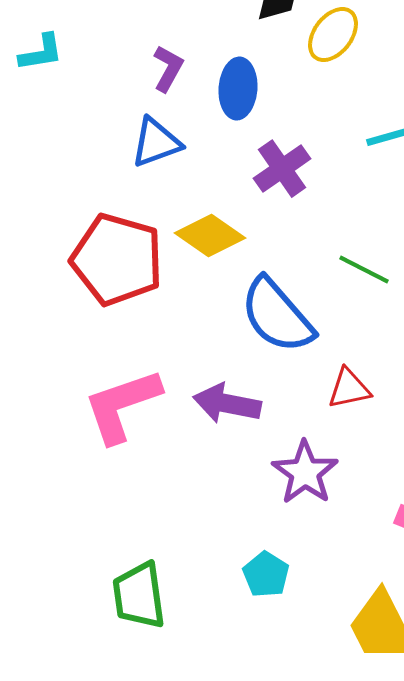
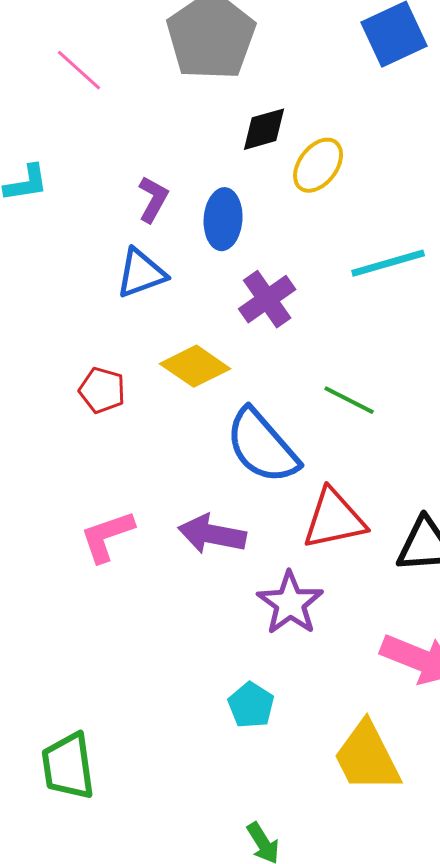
red pentagon: (117, 260) -> (102, 390), size x0.5
red triangle: (349, 389) -> (334, 519), size x1.5
pink L-shape: (122, 406) -> (107, 536), size x0.7
green trapezoid: (139, 596) -> (68, 766), moved

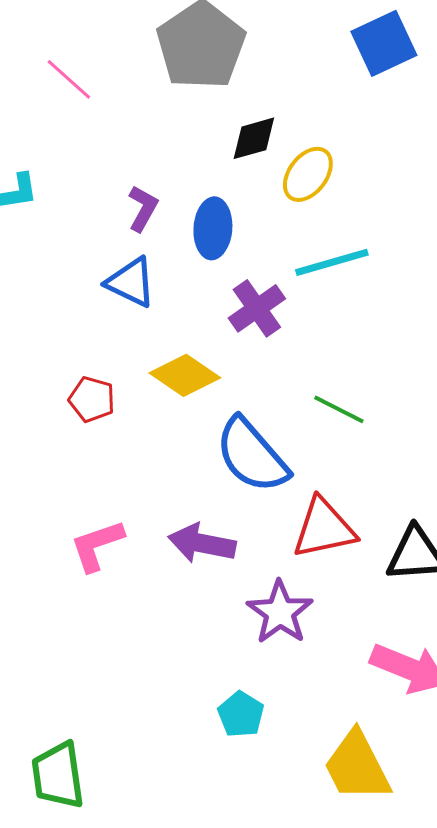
cyan line: (388, 263) -> (332, 262), moved
blue triangle: (141, 273) -> (131, 282), turned 46

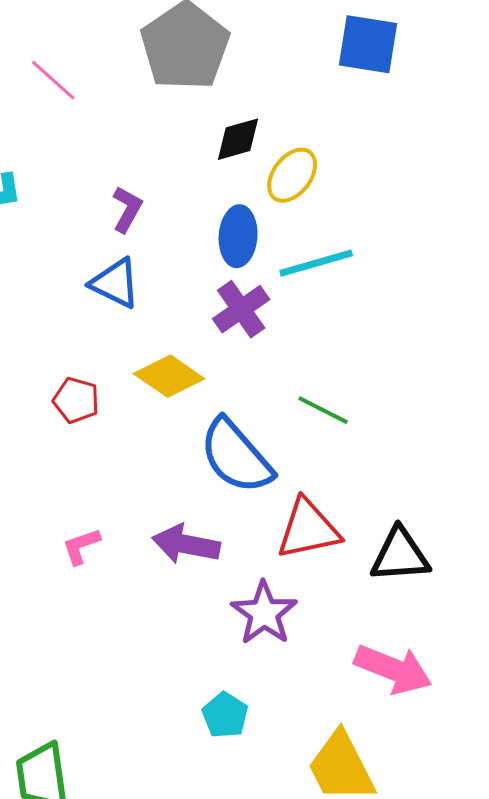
blue square: (384, 43) -> (368, 44), turned 34
blue ellipse: (213, 228) -> (238, 236), moved
pink L-shape: (97, 545) -> (81, 546), size x0.7

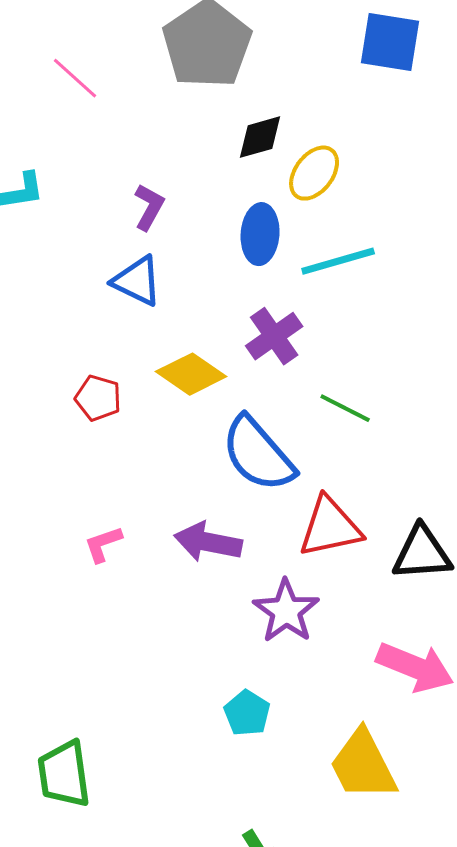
purple cross: (241, 309) -> (274, 336), moved

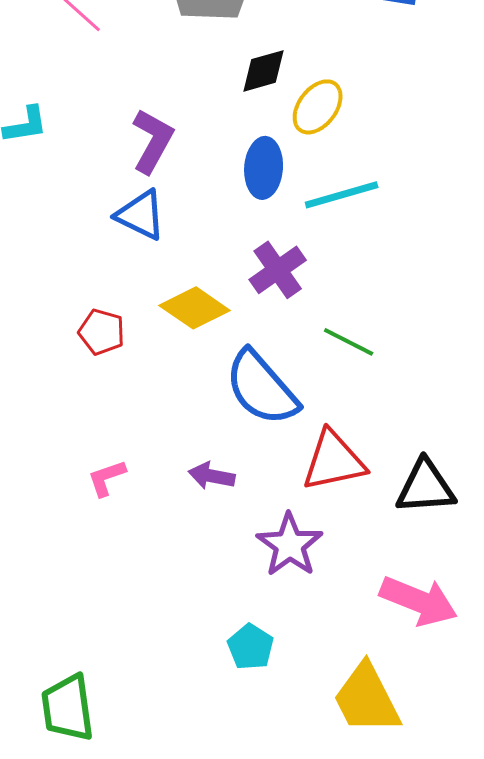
purple L-shape: (149, 207) -> (153, 141), size x1.4
purple arrow: (208, 542) -> (212, 476), size x0.7

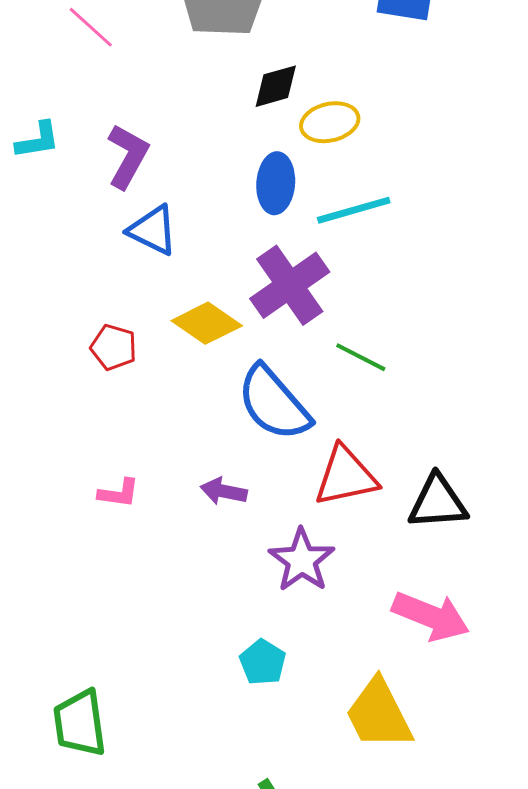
yellow ellipse: (318, 107) -> (330, 122), turned 40
purple L-shape: (153, 141) -> (128, 156), moved
purple cross: (278, 270) -> (290, 285), size x1.4
pink L-shape: (107, 478) -> (119, 493), turned -153

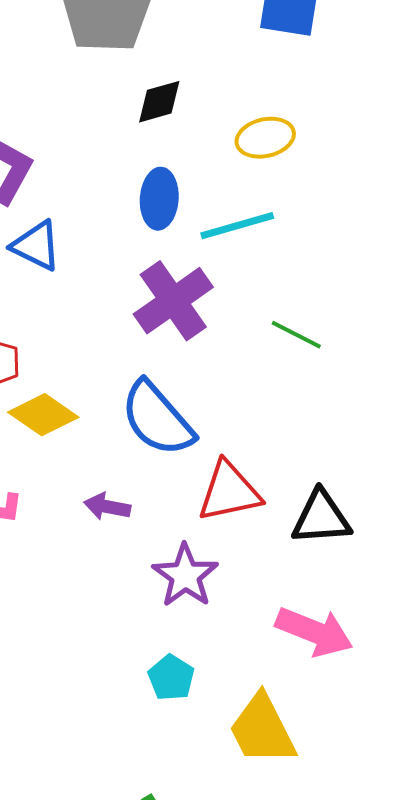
yellow ellipse: (330, 122) -> (265, 138), moved
yellow diamond: (207, 323) -> (43, 415), moved
green line: (361, 357) -> (296, 335), moved
cyan pentagon: (263, 662) -> (171, 678), moved

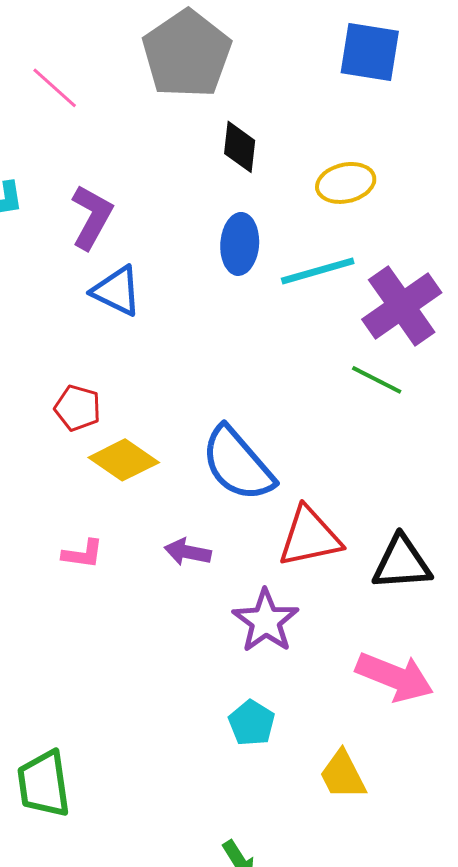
black diamond: (159, 102) -> (240, 147), turned -68
purple cross: (173, 301) -> (402, 306), moved
yellow trapezoid: (262, 730) -> (343, 775), size x0.7

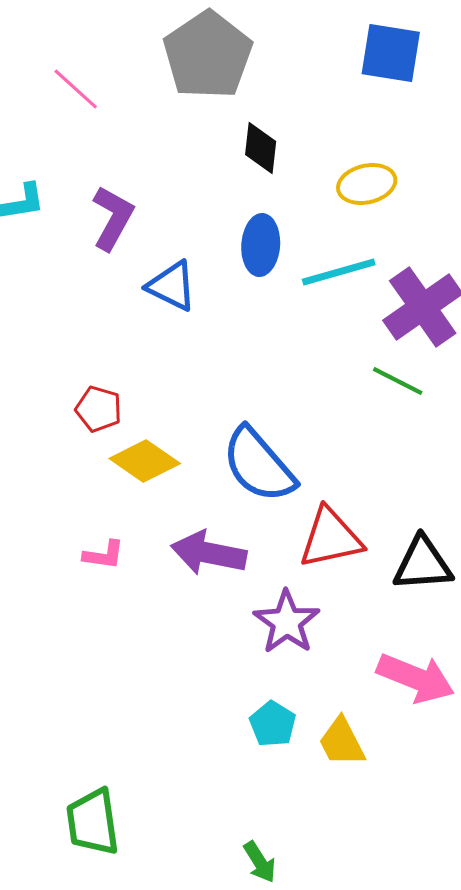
blue triangle: (117, 291) -> (172, 286), moved
purple arrow: (188, 552) -> (209, 553), size x1.6
yellow trapezoid: (343, 775) -> (342, 742), moved
green trapezoid: (44, 784) -> (93, 822), moved

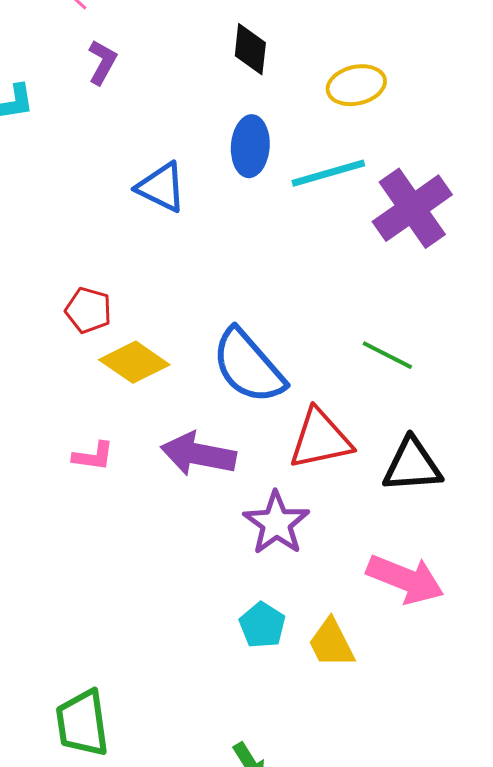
purple L-shape: (113, 218) -> (102, 62), moved, size x0.7
green line: (398, 381) -> (387, 355), moved

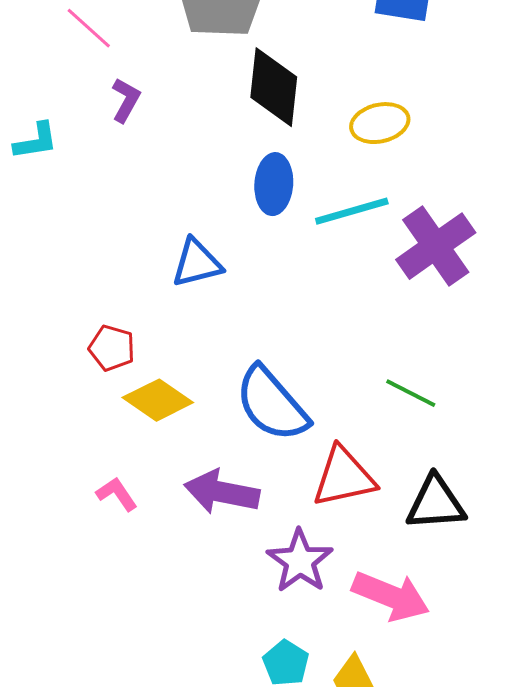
black diamond: (250, 49) -> (274, 87), size x1.5
blue triangle: (161, 187) -> (197, 263), moved, turned -40
pink L-shape: (93, 456) -> (117, 494), turned -132
pink arrow: (405, 579) -> (391, 596), moved

